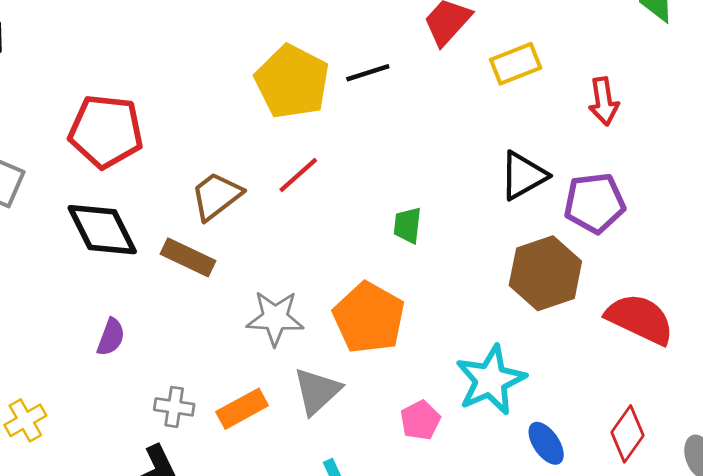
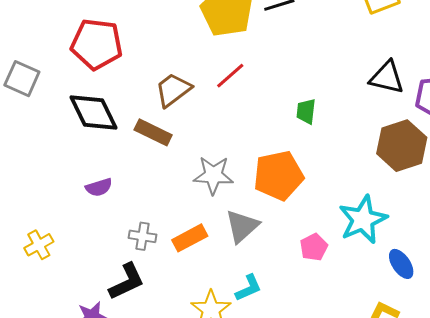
black triangle: (523, 176) -> (387, 77), turned 42
orange pentagon: (369, 318) -> (279, 175), turned 30
purple semicircle: (111, 337) -> (99, 187), turned 52

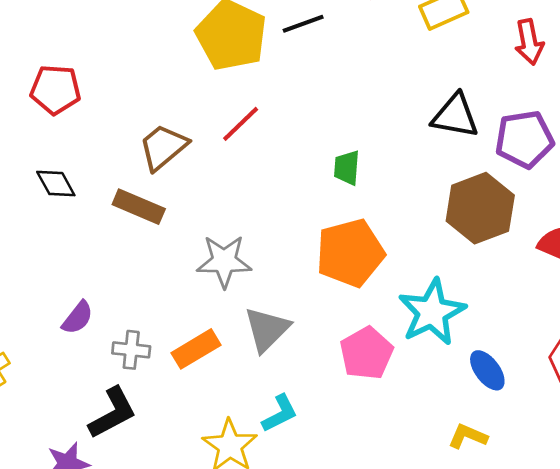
red pentagon: (97, 44) -> (55, 90), size x0.7
black diamond: (94, 113) -> (56, 184), size x0.6
orange pentagon: (279, 175) -> (350, 253), moved
purple semicircle: (99, 187) -> (78, 318), moved, turned -32
pink pentagon: (314, 247) -> (366, 353), size x1.4

